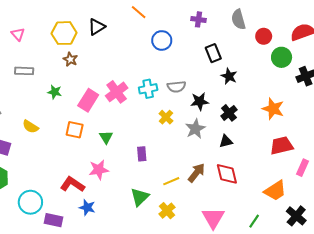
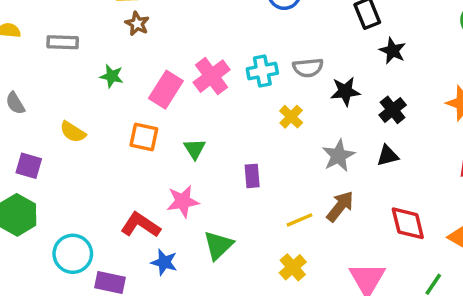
gray star: (195, 129) -> (338, 156), moved
red diamond: (227, 174) -> (408, 223), moved
green triangle: (140, 197) -> (218, 245), moved

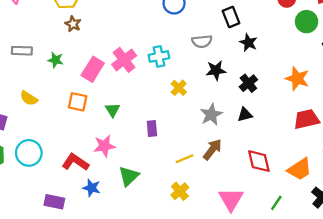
gray rectangle: (63, 42) -> (22, 51), moved
gray semicircle: (308, 68) -> (202, 41), moved
cyan circle: (73, 254) -> (29, 153), moved

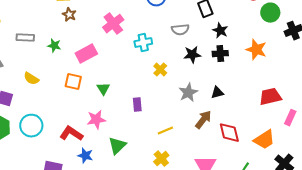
pink cross: (124, 60) -> (113, 24), moved
pink rectangle: (93, 69) -> (86, 54), turned 30
orange star: (297, 79) -> (256, 50), moved
black cross: (248, 83) -> (220, 54), moved, turned 35
brown arrow: (212, 149) -> (203, 120), moved

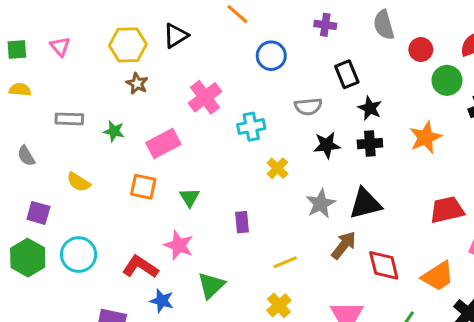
orange star: (256, 50) -> (425, 137), turned 30
black triangle: (217, 93) -> (365, 204), size x1.6
pink star: (96, 120) -> (179, 245), turned 30

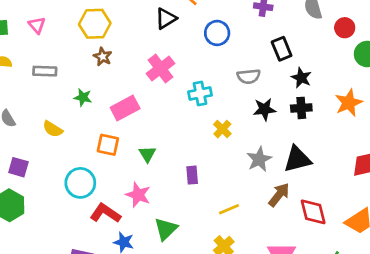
black triangle: (176, 36) -> (166, 19), moved
gray rectangle: (69, 119) -> (45, 71), moved
yellow semicircle: (79, 182) -> (53, 129), moved
cyan circle: (79, 255) -> (80, 183), moved

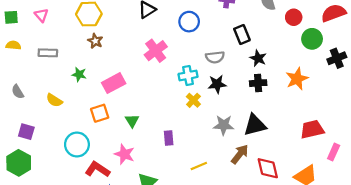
pink cross: (161, 68) -> (156, 51), moved
cyan cross: (200, 93) -> (188, 75), moved
black star: (264, 109) -> (217, 84), moved
orange square: (108, 145) -> (100, 113), turned -30
gray star: (259, 159) -> (224, 125), turned 30

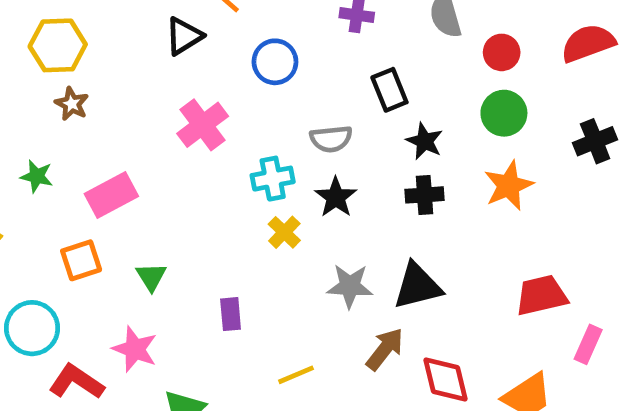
green circle: (312, 39) -> (504, 113), moved
black star: (217, 84) -> (336, 197), turned -30

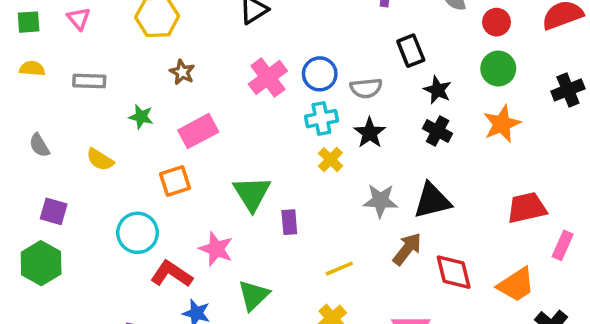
blue circle: (275, 62) -> (320, 74), moved
brown star: (72, 104) -> (182, 72), moved
black cross: (424, 195) -> (438, 131), turned 32
green triangle: (151, 277) -> (252, 194), moved, size x1.6

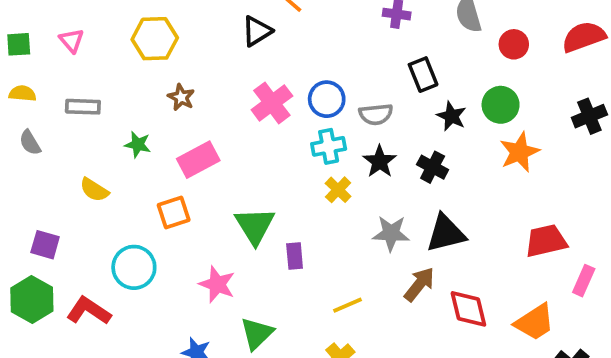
green circle: (498, 69) -> (501, 105), moved
black cross: (438, 131) -> (433, 167), moved
gray semicircle: (39, 145) -> (30, 143), moved
red L-shape: (171, 274) -> (89, 311), moved

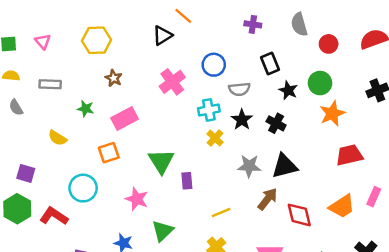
blue circle: (327, 99) -> (214, 65), moved
red trapezoid: (546, 241) -> (349, 155), moved
orange trapezoid: (535, 322) -> (342, 206), moved

